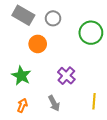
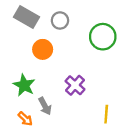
gray arrow: (54, 103) -> (45, 106), moved
orange arrow: (22, 105) -> (25, 119), turned 112

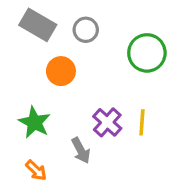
gray arrow: (45, 106) -> (81, 150), moved
yellow line: (106, 114) -> (142, 122), moved

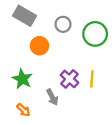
gray circle: (86, 30) -> (63, 24), moved

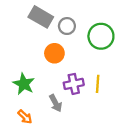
gray rectangle: (24, 16) -> (41, 17), moved
orange circle: (39, 46) -> (54, 53), moved
purple cross: (69, 79) -> (74, 84), turned 36

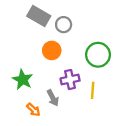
green circle: (101, 36) -> (98, 55), moved
yellow line: (98, 84) -> (93, 90), moved
orange arrow: (25, 117) -> (33, 110), moved

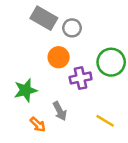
green star: (23, 80) -> (26, 90), turned 30
purple cross: (70, 80) -> (81, 78), moved
yellow line: (93, 90) -> (105, 121), moved, turned -63

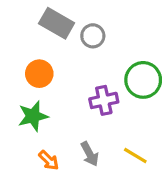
orange circle: (59, 57) -> (39, 74), moved
gray arrow: (60, 111) -> (90, 154), moved

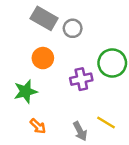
orange circle: (39, 74) -> (43, 58), moved
gray arrow: (90, 154) -> (80, 131), moved

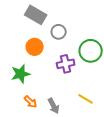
gray circle: (73, 28) -> (59, 32), moved
gray arrow: (80, 131) -> (54, 106), moved

